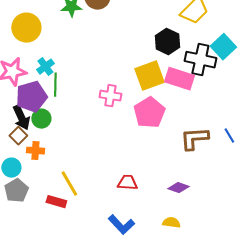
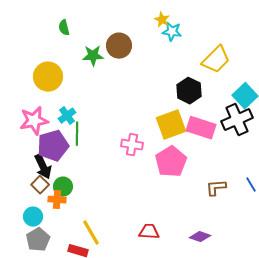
black cross: (200, 60) -> (237, 120), moved, turned -36
green circle: (41, 119) -> (63, 187), moved
brown L-shape: (194, 139) -> (216, 188), size x0.7

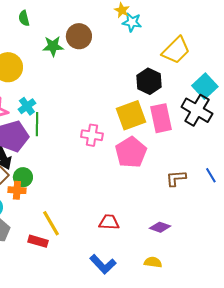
black cross: (237, 120) -> (197, 110), turned -36
pink rectangle: (201, 128) -> (161, 118), turned 60

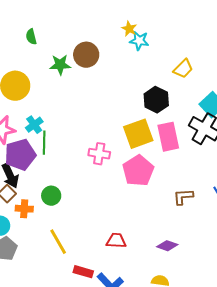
yellow trapezoid: (176, 50) -> (183, 69), size x0.7
green circle: (23, 177) -> (51, 196), moved
red rectangle: (38, 241) -> (83, 272), moved

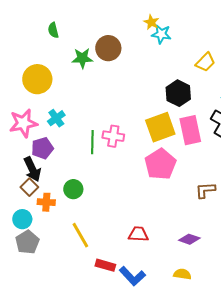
green line: (44, 143) -> (92, 142), moved
pink cross: (99, 154) -> (113, 136), moved
purple pentagon: (20, 155) -> (42, 148), size x0.7

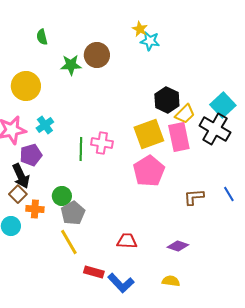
yellow trapezoid: (205, 62) -> (185, 114), moved
gray pentagon: (27, 242) -> (73, 213), moved

